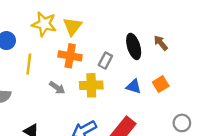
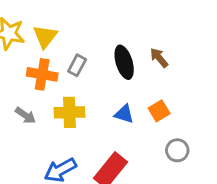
gray rectangle: (105, 61) -> (77, 65), moved
gray circle: (182, 123) -> (177, 150), moved

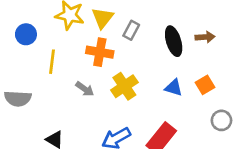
brown arrow: (159, 58) -> (205, 37), turned 126
gray rectangle: (77, 65) -> (131, 30), moved
yellow cross: (69, 112) -> (124, 86), turned -32

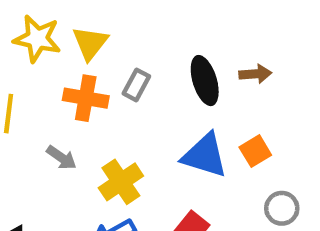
gray rectangle: (131, 30) -> (136, 85), moved
yellow cross: (124, 86) -> (121, 182), moved
blue triangle: (174, 88) -> (205, 155), size x1.6

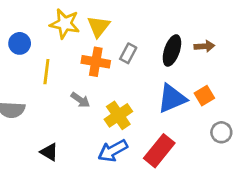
black ellipse: (205, 81) -> (172, 50), turned 36
blue triangle: (205, 155) -> (172, 98), turned -40

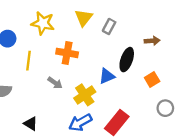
yellow triangle: (99, 26) -> (84, 18), moved
black ellipse: (172, 50) -> (127, 60), moved
gray rectangle: (128, 53) -> (109, 26), moved
blue triangle: (172, 98) -> (107, 76), moved, size x0.7

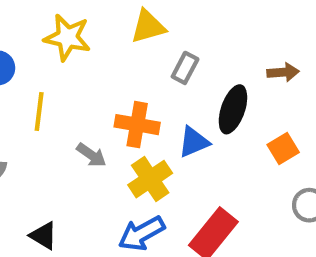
yellow triangle: (84, 18) -> (148, 27), turned 36
gray rectangle: (109, 26) -> (185, 68), moved
orange cross: (67, 53) -> (137, 125), moved

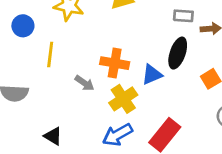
gray rectangle: (185, 68) -> (183, 16), moved, turned 66

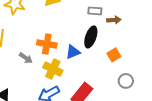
yellow cross: (123, 99) -> (53, 69), turned -30

